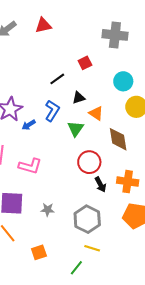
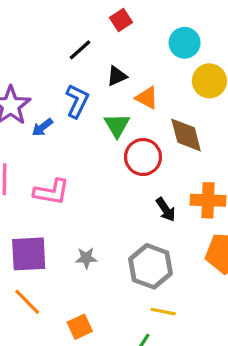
red circle: (89, 162) -> (143, 157), moved

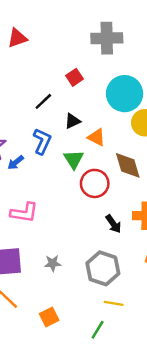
cyan circle: (185, 43) -> (125, 94), size x1.5

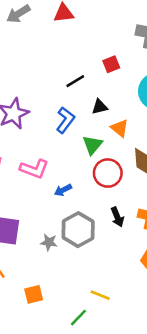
blue arrow: (16, 162) -> (63, 190), moved
pink L-shape: (24, 213) -> (34, 169), moved
gray hexagon: (103, 268) -> (78, 230), moved

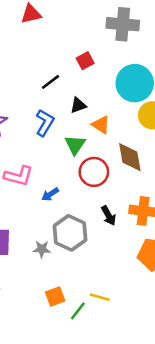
orange square: (34, 294) -> (55, 297), moved
green line: (78, 318) -> (78, 311), moved

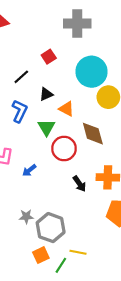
gray hexagon: (70, 233) -> (51, 228), moved

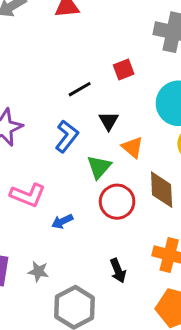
black triangle: (46, 94) -> (109, 121), turned -48
black arrow: (79, 184) -> (118, 271), moved
gray star: (26, 217) -> (38, 272), moved

